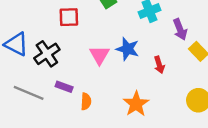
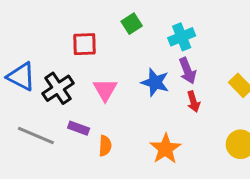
purple arrow: (180, 29) -> (188, 71), moved
pink triangle: (99, 55) -> (105, 90), moved

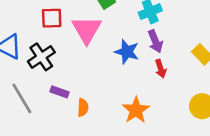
red square: (84, 44) -> (52, 18), moved
pink triangle: (105, 90) -> (87, 30), moved, size x1.4
gray line: (36, 135) -> (22, 98), turned 36

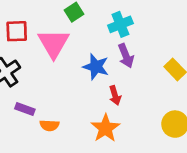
red arrow: (161, 69) -> (115, 95), moved
orange semicircle: (83, 107) -> (49, 125), turned 90

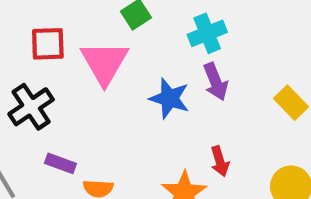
red arrow: (115, 95) -> (220, 161), moved

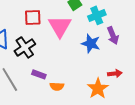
cyan cross: (207, 33) -> (97, 15), moved
red arrow: (220, 161) -> (115, 73), turned -80

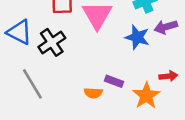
purple arrow: (113, 35) -> (166, 27), turned 96
purple rectangle: (39, 74) -> (114, 81), moved

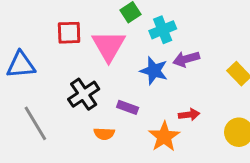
blue triangle: (19, 32) -> (21, 65), turned -32
black cross: (52, 42) -> (84, 94), moved
purple rectangle: (114, 81) -> (128, 107), moved

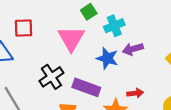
red square: (69, 33) -> (24, 28), moved
purple rectangle: (128, 107) -> (86, 87), size x1.6

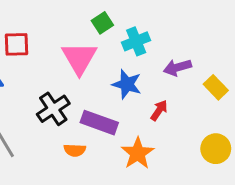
purple arrow: (133, 49) -> (177, 67), moved
red arrow: (135, 93) -> (159, 110), moved, turned -49

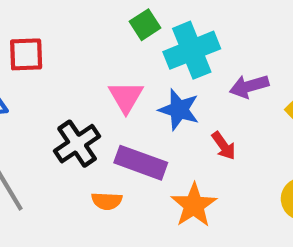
cyan cross: (136, 41) -> (192, 50), size x1.4
pink triangle: (79, 58) -> (126, 97), moved, size x0.7
red arrow: (159, 110) -> (224, 146), turned 110

